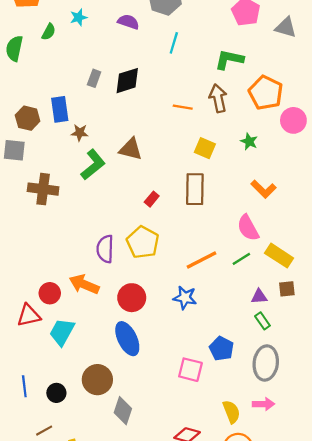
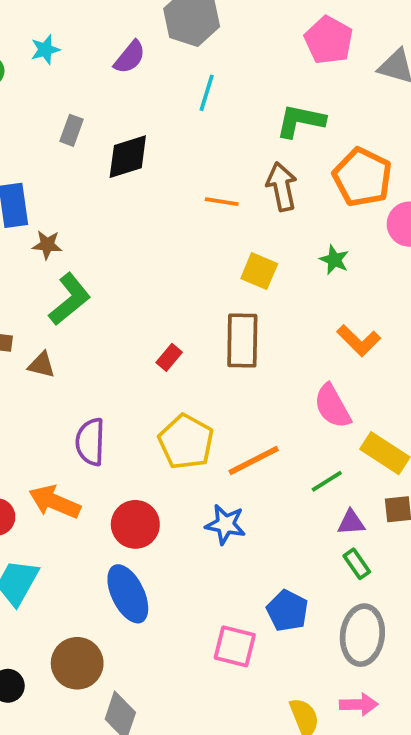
purple semicircle: (128, 22) -> (130, 57), turned 110
gray rectangle: (94, 78) -> (72, 130), moved
brown triangle: (131, 149) -> (42, 365), moved, size x0.7
yellow pentagon: (143, 242) -> (186, 442), moved
green line: (241, 259) -> (327, 481), moved

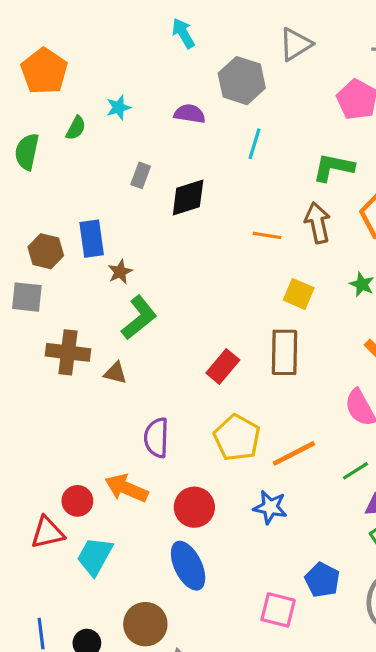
purple semicircle: (130, 57) -> (190, 114), turned -120
brown star: (47, 245) -> (120, 272), turned -30
red rectangle: (169, 357) -> (223, 367), size x1.5

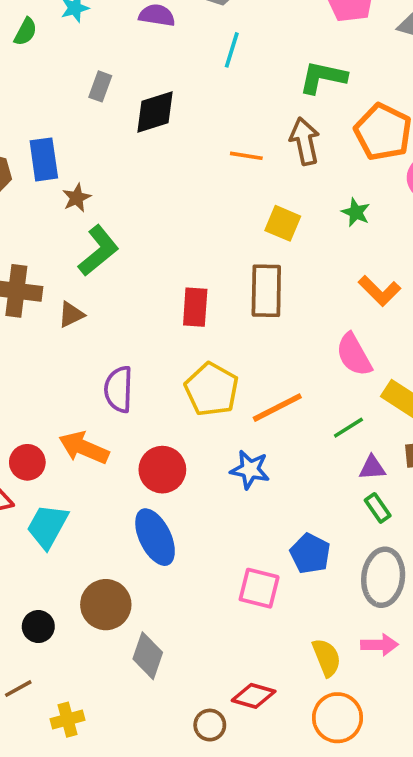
red rectangle: (223, 367) -> (195, 307), turned -36
brown triangle: (115, 373) -> (71, 315), turned -40

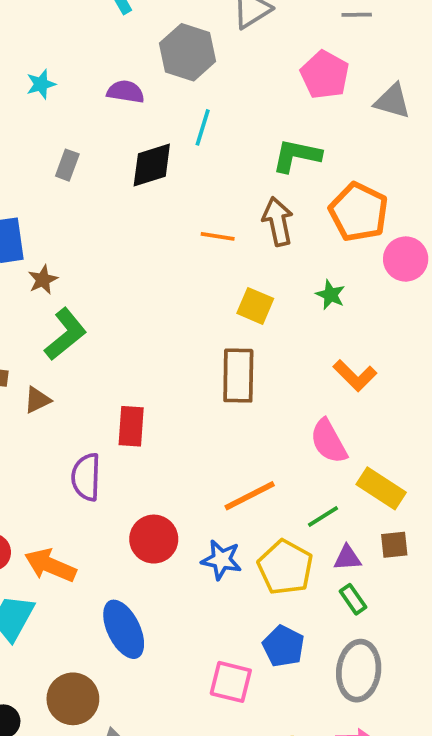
black diamond: (155, 112) -> (152, 165), moved
red rectangle: (195, 307) -> (131, 426), moved
yellow pentagon: (212, 389) -> (285, 567), moved
orange arrow: (84, 448) -> (50, 565), moved
red circle: (162, 470) -> (154, 539), moved

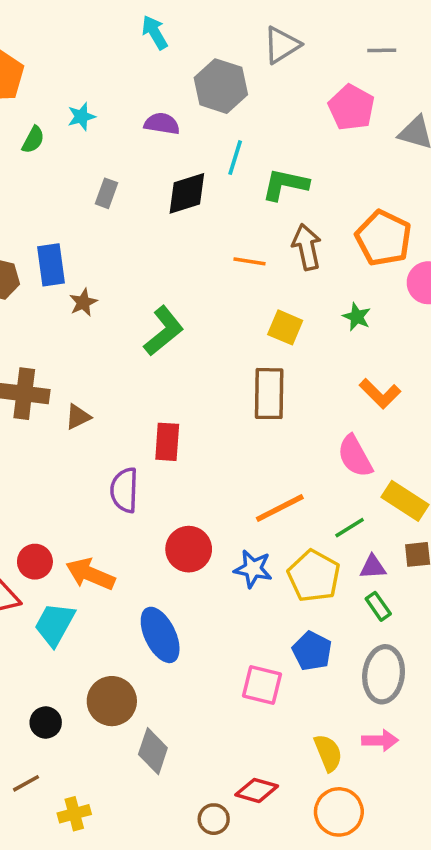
green L-shape: (297, 156) -> (285, 184), moved
green L-shape: (65, 334) -> (164, 331), moved

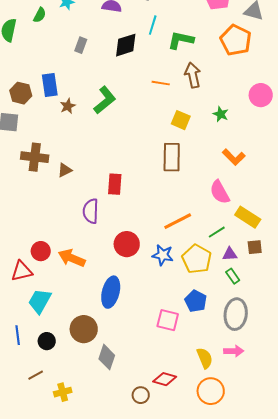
orange pentagon: (384, 238) -> (236, 40), moved
green L-shape: (164, 331) -> (105, 100), moved
cyan trapezoid: (55, 624) -> (40, 301), moved
blue ellipse: (160, 635) -> (111, 292), turned 40

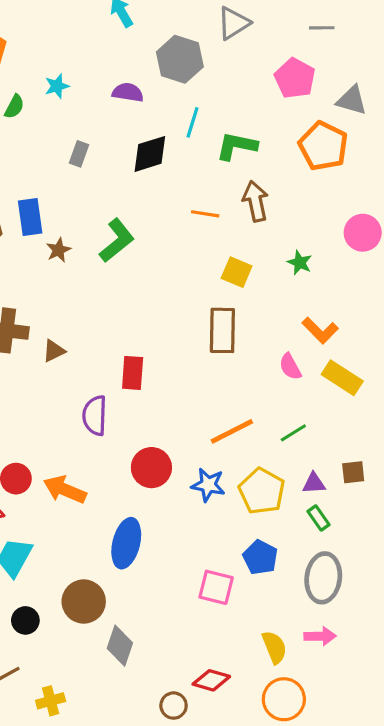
pink semicircle: (220, 192) -> (290, 367), moved, size x0.7
yellow rectangle: (248, 217) -> (342, 378), moved
green line: (217, 232) -> (293, 433), moved

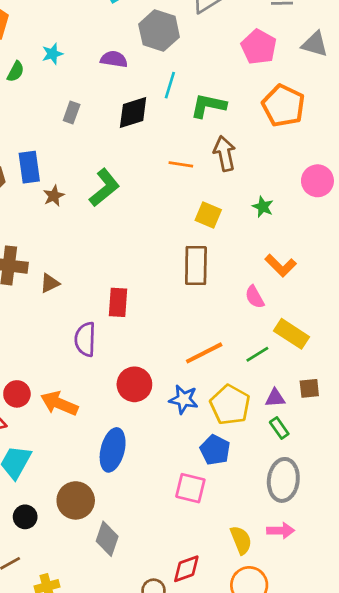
gray triangle: (352, 100) -> (315, 44), moved
yellow rectangle: (342, 378) -> (292, 334), moved
blue pentagon: (260, 557) -> (215, 450), moved
red diamond: (211, 680) -> (186, 569), turned -36

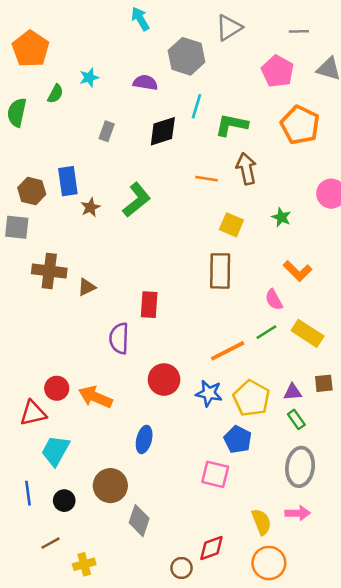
green line: (257, 354) -> (266, 332), moved
blue ellipse: (113, 450) -> (144, 439), size x0.7

